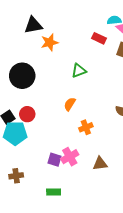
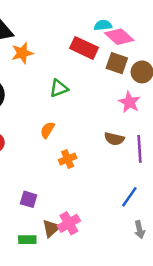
red rectangle: (99, 38) -> (84, 48), size x1.5
pink cross: (70, 157) -> (69, 223), moved
brown triangle: (100, 164) -> (51, 228), moved, turned -35

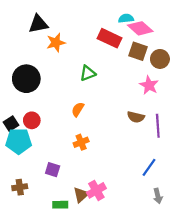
orange cross: (68, 159) -> (81, 142), moved
purple square: (29, 199) -> (53, 170), moved

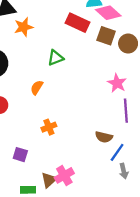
pink star: (149, 85) -> (117, 83), moved
orange semicircle: (78, 109) -> (37, 88), moved
brown semicircle: (136, 117) -> (104, 137), moved
gray arrow: (158, 196) -> (124, 171), moved

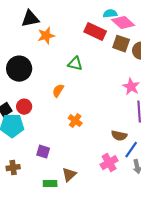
green triangle: (55, 58) -> (75, 64), turned 35
orange cross: (49, 127) -> (75, 121), moved, turned -32
pink cross: (64, 175) -> (109, 163), moved

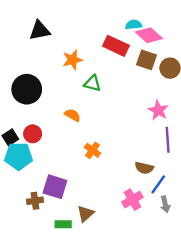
orange star: (46, 36) -> (73, 60), moved
orange semicircle: (58, 91) -> (73, 115), turned 88
purple square: (43, 152) -> (55, 187), size x1.5
brown cross: (13, 168) -> (35, 201), moved

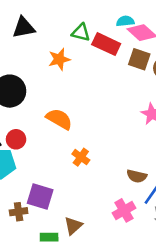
green triangle: (92, 83) -> (81, 33), moved
orange semicircle: (73, 115) -> (59, 119), size x1.5

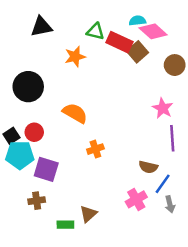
brown square: (139, 59) -> (137, 52), moved, turned 30
orange cross: (81, 157) -> (95, 149), turned 35
purple square: (40, 196) -> (46, 169), moved

